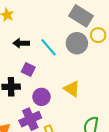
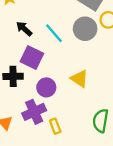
black arrow: (21, 43) -> (24, 29), turned 42
purple square: (28, 70) -> (32, 58), size x1.5

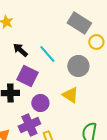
gray circle: (85, 29) -> (78, 66), moved

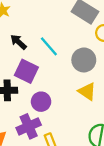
yellow triangle: (70, 95) -> (87, 92), moved

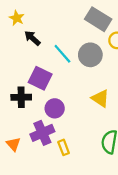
black arrow: (19, 42) -> (32, 38), moved
gray circle: (84, 60) -> (90, 55), moved

